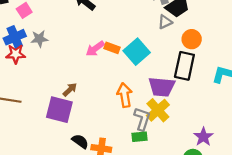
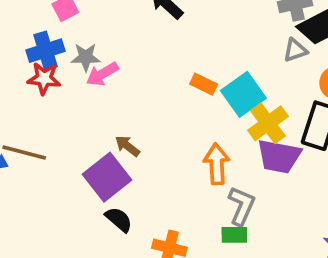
pink arrow: (95, 49) -> (102, 74), moved
brown arrow: (70, 90) -> (127, 146), turned -104
purple square: (59, 110) -> (107, 177), turned 32
yellow cross: (158, 110) -> (268, 123), moved
black semicircle: (80, 141) -> (119, 219), moved

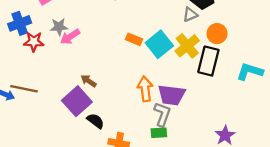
blue cross: (45, 51) -> (20, 23), moved
yellow cross: (268, 123) -> (187, 46), moved
purple trapezoid: (279, 156) -> (172, 95), moved
black semicircle: (119, 219) -> (96, 121), moved

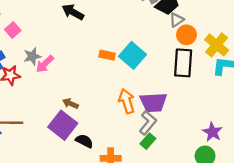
gray triangle: (190, 15) -> (177, 20), moved
yellow cross: (187, 46) -> (217, 45), moved
gray L-shape: (162, 114) -> (148, 123), turned 30
green rectangle: (159, 133) -> (148, 141), turned -35

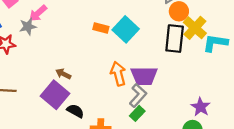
yellow cross: (217, 45) -> (195, 28), moved
pink arrow: (45, 64) -> (38, 13), moved

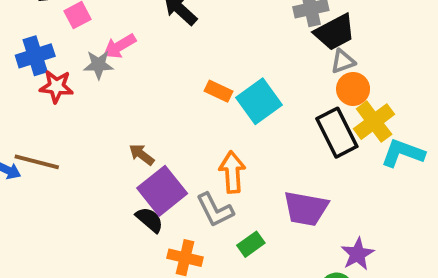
black rectangle: (175, 39) -> (337, 133), turned -44
purple trapezoid: (144, 76) -> (306, 209), moved
purple square: (55, 95) -> (162, 191), moved
gray L-shape: (138, 95) -> (215, 210), moved, turned 100

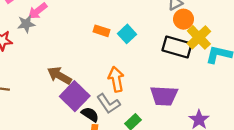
cyan square: (259, 101) -> (127, 34), size x0.7
black rectangle: (337, 133) -> (177, 47), turned -40
brown arrow: (142, 155) -> (59, 75), size x1.5
black semicircle: (149, 220) -> (90, 114), moved

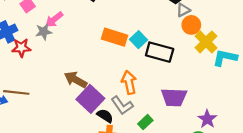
orange rectangle: (101, 31) -> (114, 37), size x1.6
black rectangle: (177, 47) -> (160, 52), moved

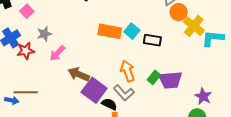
pink arrow: (54, 19) -> (57, 53), moved
black rectangle: (160, 52) -> (152, 40), size x0.7
green rectangle: (145, 122) -> (154, 77), moved

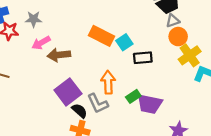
black rectangle: (152, 40) -> (143, 58), turned -30
brown arrow: (79, 74) -> (59, 55), moved, turned -45

